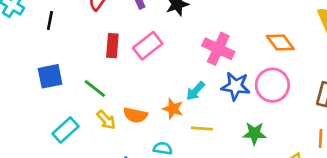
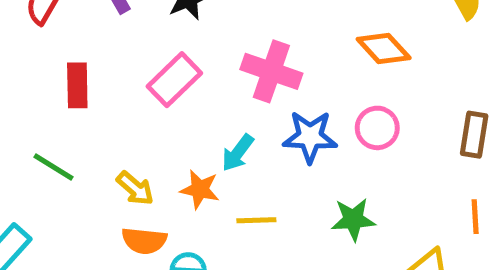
pink rectangle: (148, 46) -> (174, 80), moved
pink circle: (272, 85) -> (377, 128), size x0.7
orange semicircle: (135, 115) -> (144, 241), moved
yellow arrow: (106, 120) -> (135, 188), moved

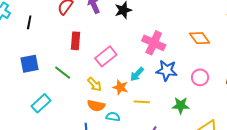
pink rectangle: (174, 80) -> (106, 56), moved
pink circle: (377, 128) -> (200, 77), moved

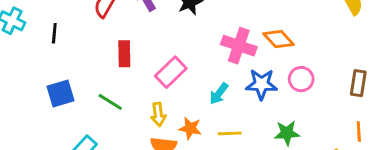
orange diamond: (200, 38) -> (278, 39), moved
pink circle: (200, 77) -> (301, 79), moved
yellow arrow: (95, 84) -> (158, 114), turned 42
orange star: (120, 87) -> (190, 128), moved

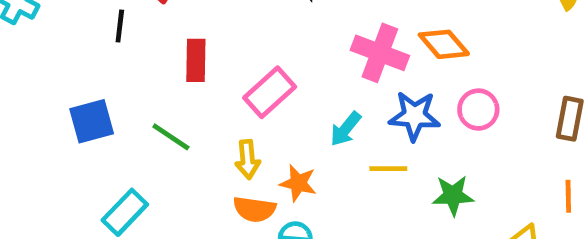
black line: (54, 33) -> (120, 26), moved
yellow line: (230, 133) -> (388, 169), moved

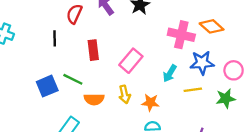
pink circle: (478, 110) -> (234, 70), moved
green line: (171, 137) -> (73, 79), moved
orange semicircle: (254, 209) -> (94, 99), moved

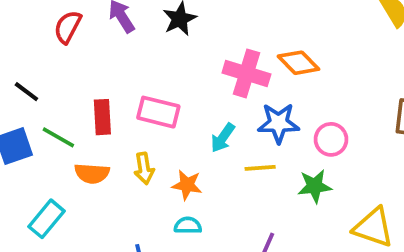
black line: (55, 38) -> (26, 92), moved, turned -56
red rectangle: (93, 50) -> (102, 117), moved
pink rectangle: (131, 61) -> (158, 112), turned 60

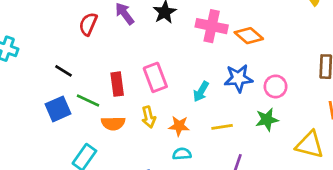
pink cross: (246, 73) -> (212, 26), moved
pink rectangle: (158, 112) -> (155, 77), turned 60
yellow line: (260, 168) -> (222, 127), moved

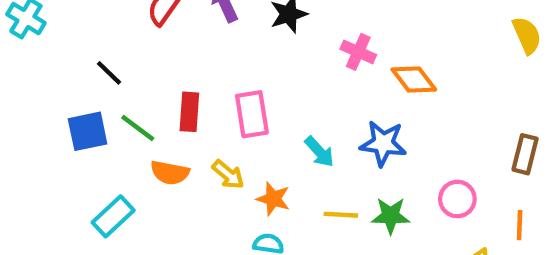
pink cross: (212, 26) -> (358, 52), size x0.7
pink circle: (276, 86) -> (457, 199), moved
cyan arrow: (201, 92) -> (319, 152), turned -84
yellow arrow: (149, 117) -> (228, 175), turned -48
green star: (267, 120) -> (391, 216), moved

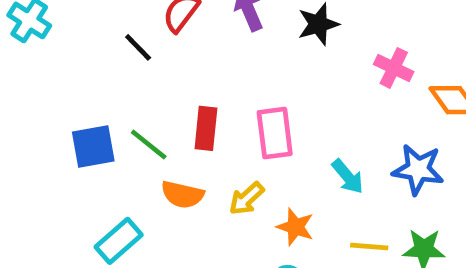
black line: (109, 73) -> (138, 47), moved
yellow arrow: (228, 175) -> (247, 199), turned 96

